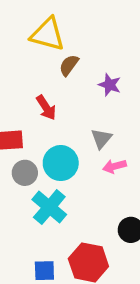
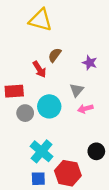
brown semicircle: (69, 65) -> (55, 55), moved
purple star: (110, 85) -> (90, 63), moved
cyan cross: (49, 207) -> (42, 151), moved

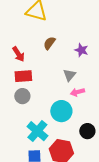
red arrow: (39, 69) -> (18, 54), moved
red rectangle: (14, 91) -> (23, 76), moved
cyan circle: (49, 106) -> (61, 111), moved

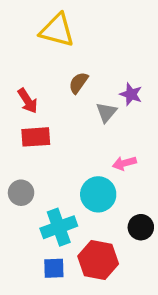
gray triangle: (69, 75) -> (106, 112), moved
gray circle: (22, 96) -> (21, 193), moved
cyan cross: (37, 131) -> (59, 227), turned 30

